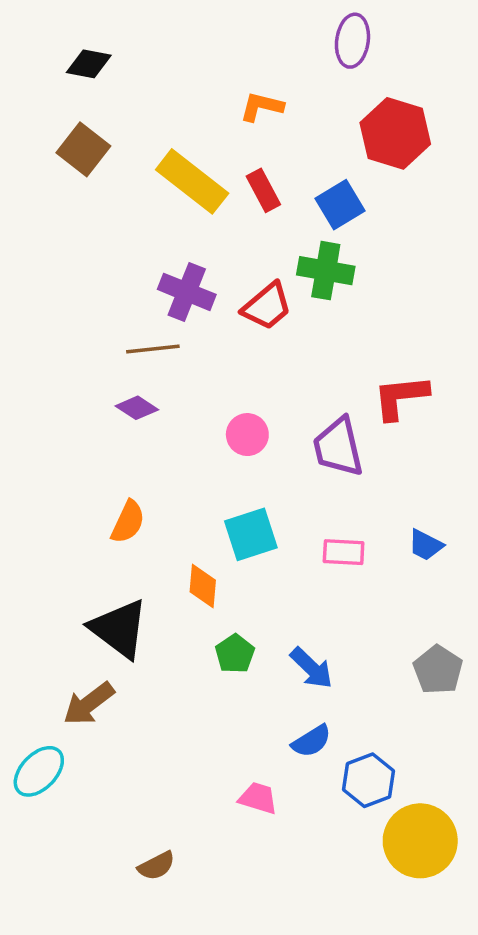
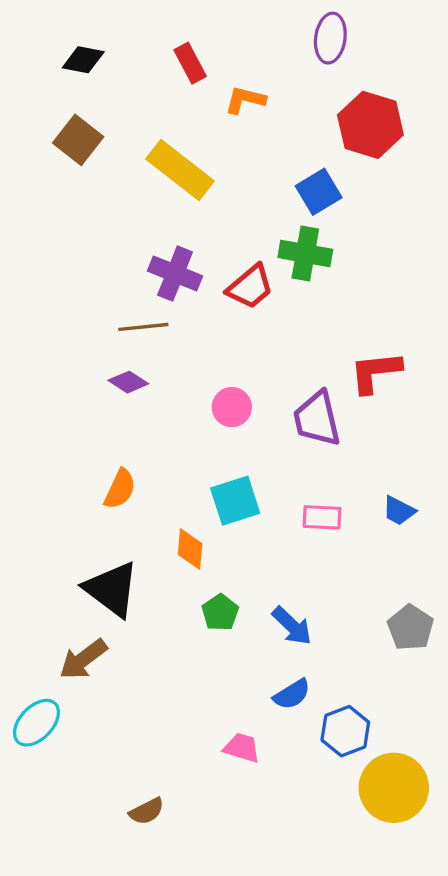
red rectangle: (263, 190) -> (190, 63), moved

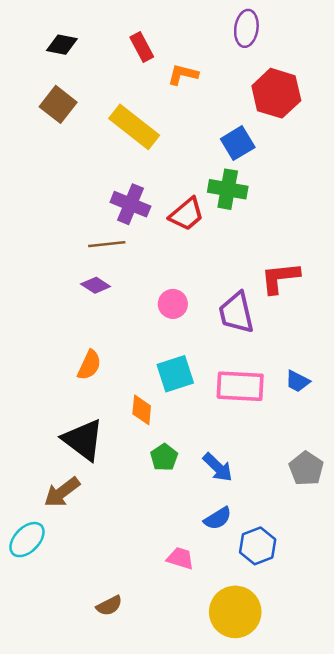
pink rectangle: (322, 517) -> (240, 386), size x1.6
yellow circle: (394, 788) -> (235, 612), moved

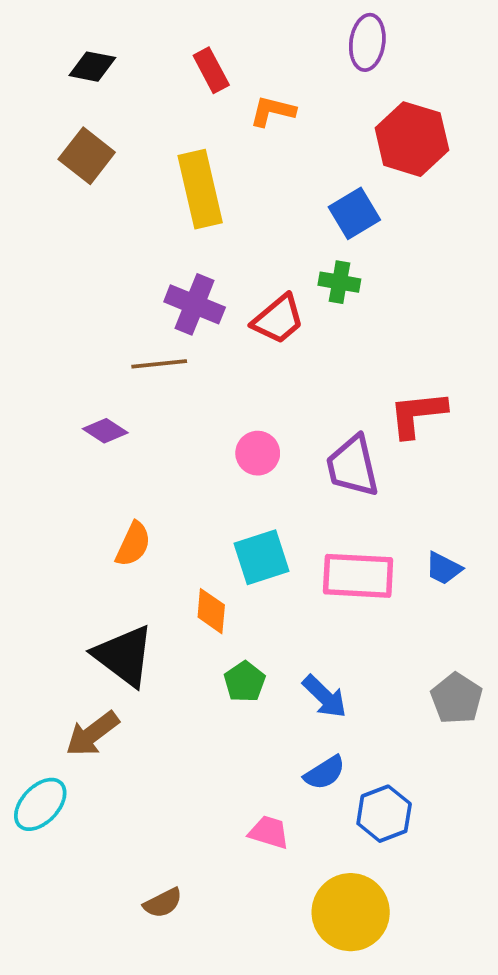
yellow rectangle: (134, 127) -> (200, 189), turned 39
green cross: (228, 189) -> (339, 282), size x0.7
purple diamond: (96, 285) -> (105, 431), moved

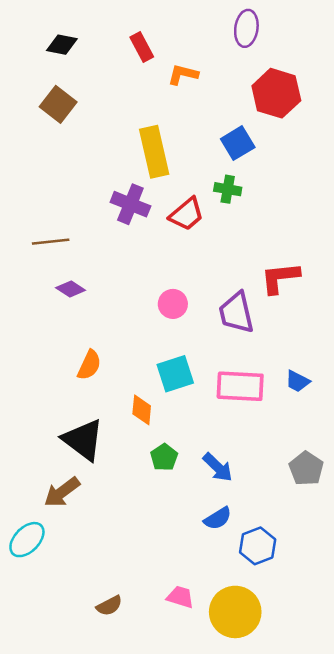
yellow rectangle: (200, 189) -> (154, 152), moved
brown line: (159, 364) -> (51, 242), moved
pink trapezoid: (269, 832) -> (180, 597), moved

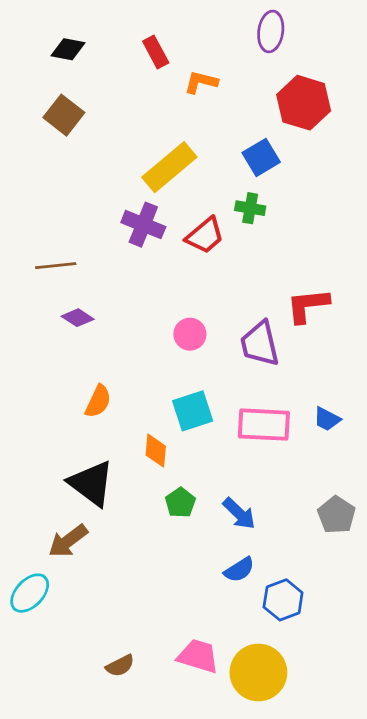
yellow rectangle: (154, 152) -> (169, 167), turned 63
pink trapezoid: (180, 597) -> (198, 656), size x1.4

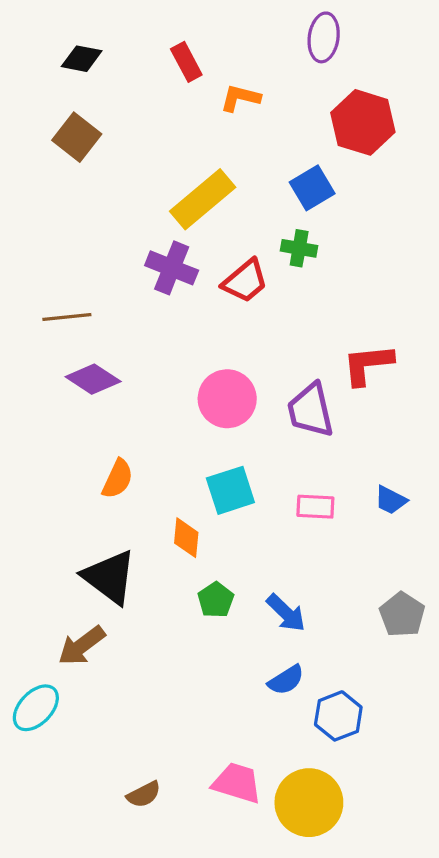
purple diamond: (78, 318) -> (93, 379), size x1.4
pink circle: (190, 334) -> (227, 399), size x1.5
pink rectangle: (264, 425) -> (315, 507), size x0.6

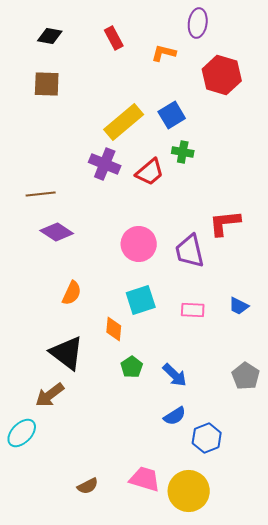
orange L-shape: (240, 98) -> (164, 53), moved
brown square: (77, 137) -> (47, 84), turned -36
blue square: (312, 188) -> (172, 115), moved

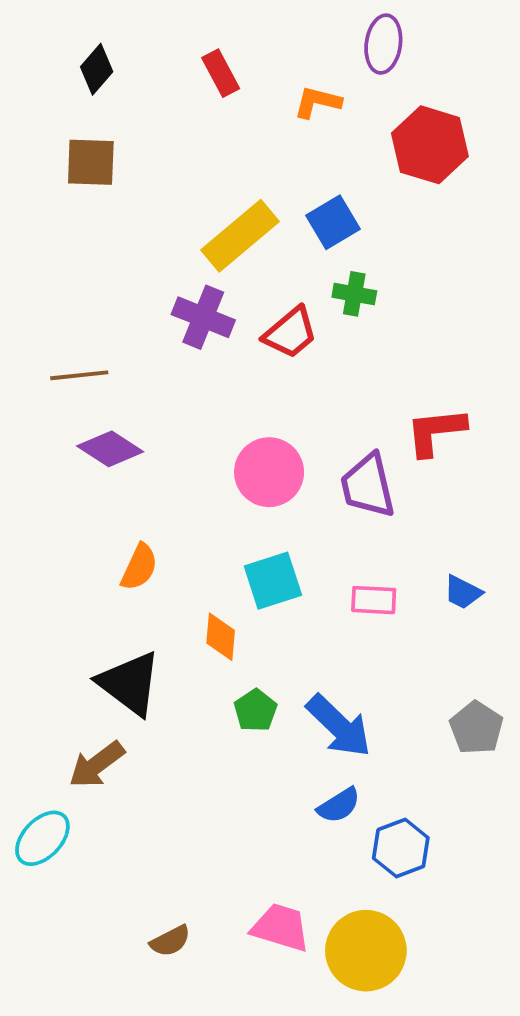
black diamond: (50, 36) -> (97, 69), turned -60
blue arrow: (175, 375) -> (339, 726), size x1.4

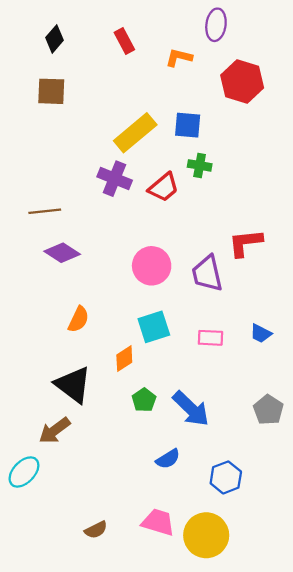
blue square: (333, 222) -> (188, 125), turned 36
orange diamond: (221, 637) -> (124, 359), turned 52
blue semicircle: (339, 805) -> (168, 459), moved

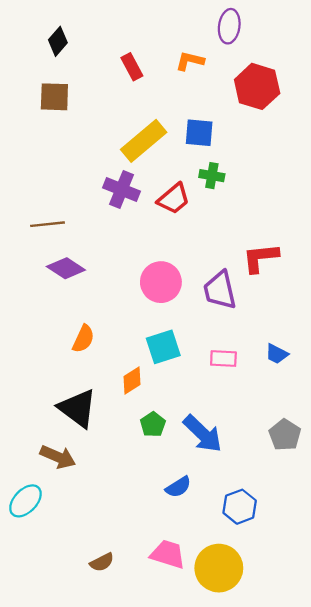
red rectangle: (124, 41) -> (132, 67), moved
brown arrow: (55, 431) -> (58, 457), turned -120

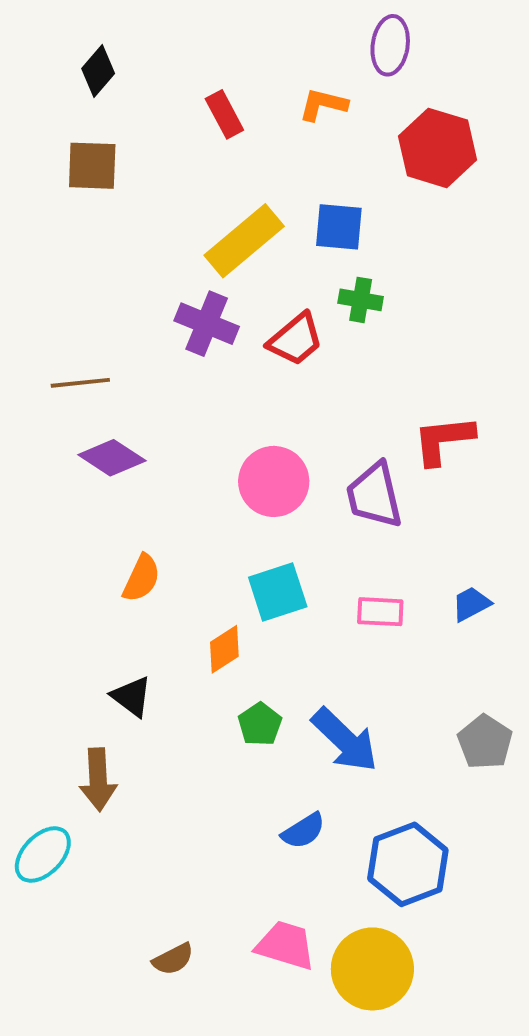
blue trapezoid: (277, 354) -> (471, 604), turned 125
black triangle: (78, 408) -> (132, 697), size x0.6
brown arrow: (58, 457) -> (98, 780), turned 64
blue hexagon: (240, 507) -> (408, 864), size x1.4

